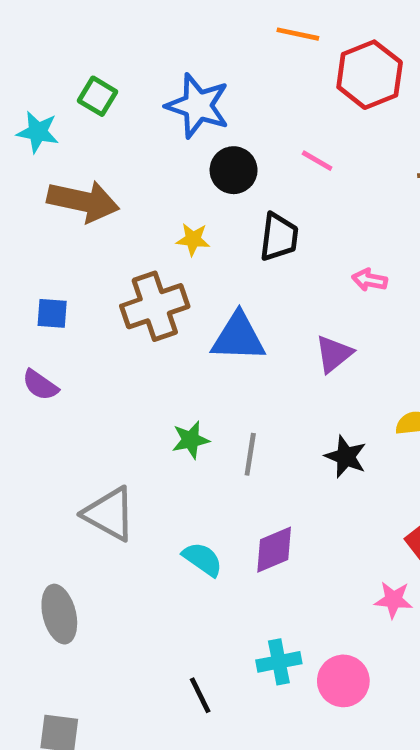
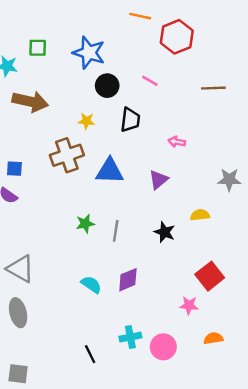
green square: (97, 96) -> (38, 48), turned -30
blue square: (52, 313) -> (14, 169), moved
gray triangle: (109, 514) -> (20, 269), moved

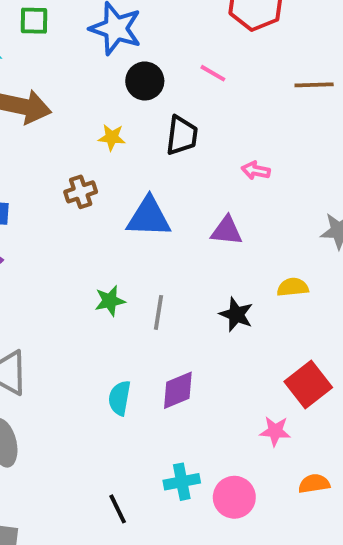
brown cross: (67, 155) -> (81, 192), size x0.6
purple triangle: (158, 180) -> (227, 231), turned 45
cyan semicircle: (91, 285) -> (120, 398), turned -115

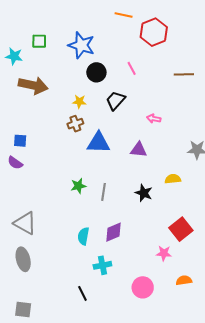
pink line: (213, 73) -> (132, 68), turned 32
black trapezoid: (182, 135) -> (116, 100), turned -145
brown cross: (81, 192) -> (75, 124), moved
cyan cross: (182, 482) -> (102, 265), moved

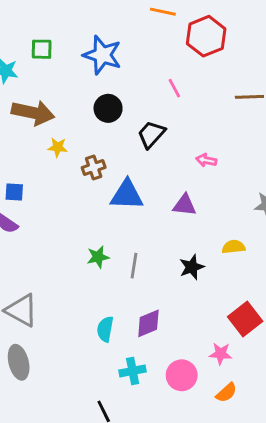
black circle: (96, 72) -> (108, 108), moved
yellow star: (79, 101) -> (58, 147), moved
black star: (144, 193) -> (192, 267), turned 30
orange semicircle: (184, 280) -> (226, 393), moved, turned 147
pink circle: (143, 287) -> (182, 375), moved

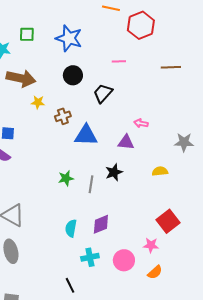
pink line: (174, 88) -> (119, 61), turned -64
pink arrow: (206, 160) -> (141, 123), moved
black star: (192, 267) -> (114, 172), moved

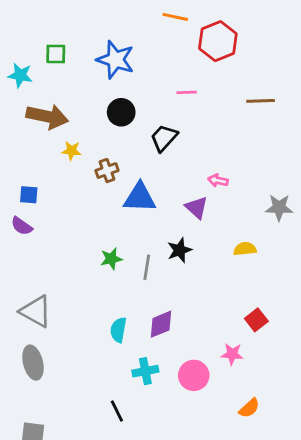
purple triangle: (126, 142) -> (197, 208), turned 36
red square: (168, 221) -> (256, 320), size x0.7
orange semicircle: (155, 272) -> (249, 408), moved

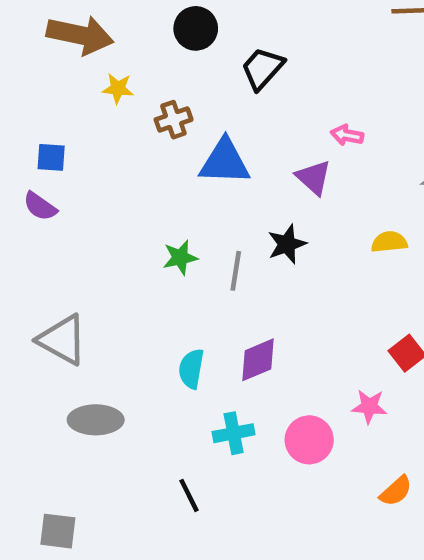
gray ellipse: (33, 363) -> (96, 420), moved, turned -76

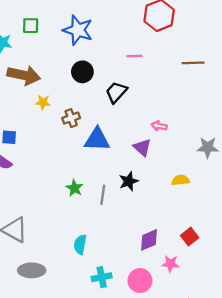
green star: (180, 257) -> (75, 188), turned -30
purple diamond: (258, 360) -> (149, 240), moved

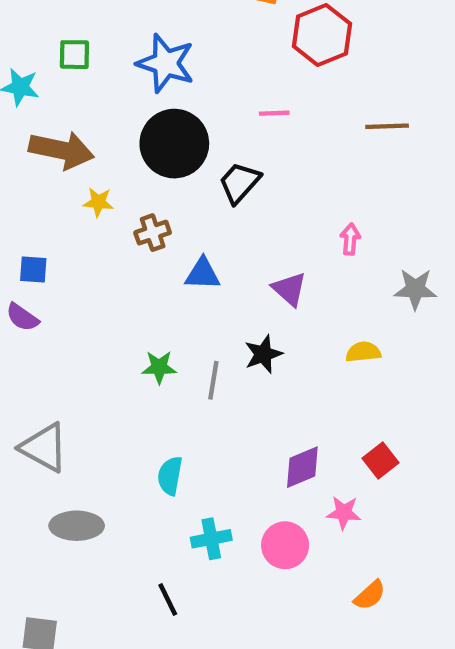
black circle: (82, 72) -> (174, 144), size x1.6
pink arrow: (159, 126) -> (350, 239), moved, turned 84
blue triangle: (97, 140) -> (203, 274), size x0.7
green star: (75, 188) -> (159, 367), turned -30

